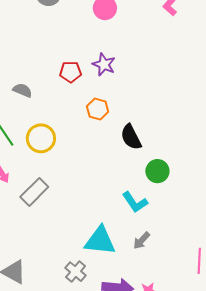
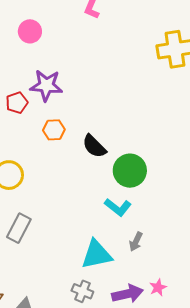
purple star: (104, 64) -> (46, 85), size x1.4
green circle: (157, 171) -> (130, 171), size x1.4

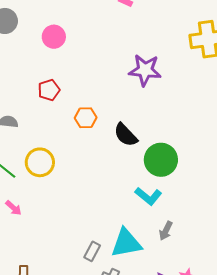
pink circle: (30, 31) -> (54, 37), moved
purple star: (46, 85) -> (145, 70), moved
gray rectangle: (19, 228) -> (92, 251), moved, size x0.7

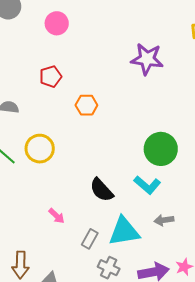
black semicircle: (126, 135) -> (102, 190), moved
pink arrow: (14, 208) -> (57, 216), moved
gray arrow: (166, 231) -> (164, 220), turned 54

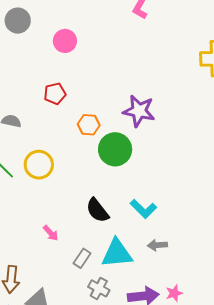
purple star: (147, 59) -> (139, 111), moved
green circle: (161, 149) -> (115, 149), moved

